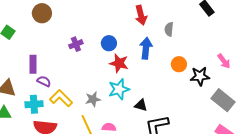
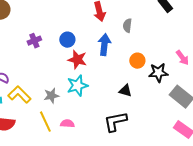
black triangle: (141, 105) -> (125, 91), moved

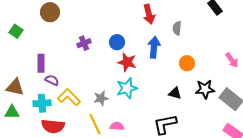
black star: (158, 73) -> (205, 89), moved

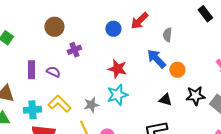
brown circle: (50, 12) -> (54, 27), moved
red arrow: (149, 14) -> (139, 21), turned 60
blue circle: (117, 42) -> (113, 29), moved
blue arrow: (154, 47) -> (156, 59), moved, turned -50
purple semicircle: (52, 80) -> (53, 72), moved

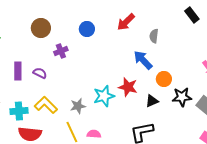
blue circle: (113, 29) -> (87, 29), moved
red star: (117, 69) -> (128, 87), moved
orange circle: (177, 70) -> (164, 79), moved
black triangle: (165, 100) -> (152, 101), turned -40

